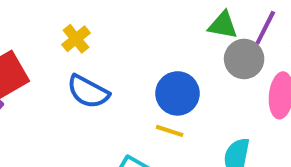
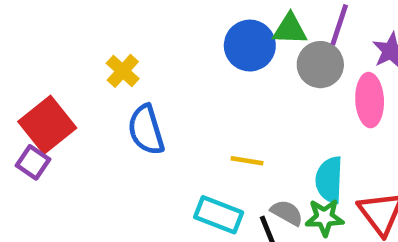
blue semicircle: (88, 92) -> (146, 130), turned 54
blue circle: (178, 93) -> (250, 46), moved

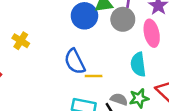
blue semicircle: (146, 130) -> (75, 62), moved
cyan semicircle: (329, 180) -> (138, 64), moved

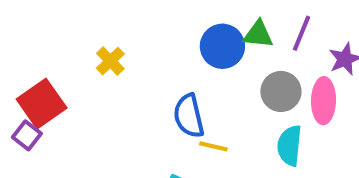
gray circle: (123, 19) -> (281, 91), moved

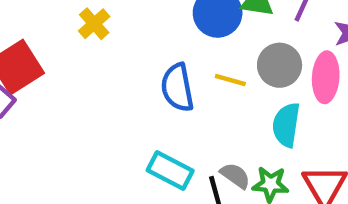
yellow line: (213, 146) -> (230, 80), moved

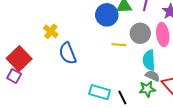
blue semicircle: (177, 88) -> (68, 53), moved
gray semicircle: (235, 176) -> (152, 76), moved

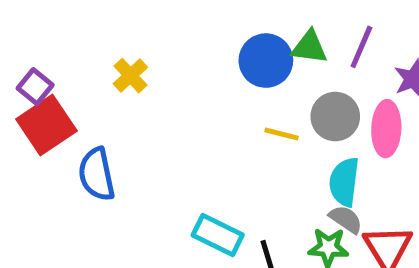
blue semicircle: (68, 53) -> (97, 174), moved
purple square: (14, 76) -> (35, 87), moved

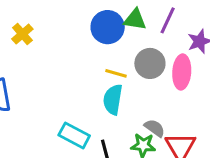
cyan semicircle: (344, 182) -> (113, 100), moved

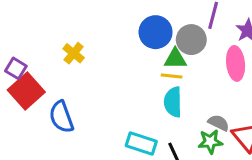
green triangle: (135, 20) -> (175, 59), moved
gray circle: (150, 63) -> (191, 40), moved

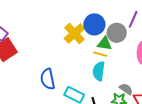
yellow cross: (74, 53) -> (74, 33), moved, size x1.5
blue semicircle: (61, 117) -> (48, 79), moved

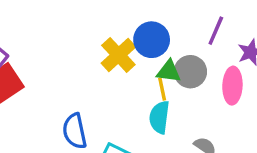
gray circle: (117, 33) -> (190, 72), moved
yellow line: (100, 54) -> (162, 89), turned 64

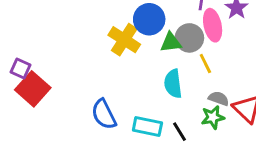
pink ellipse: (232, 86) -> (213, 25), moved
yellow line: (162, 89) -> (205, 64), moved

